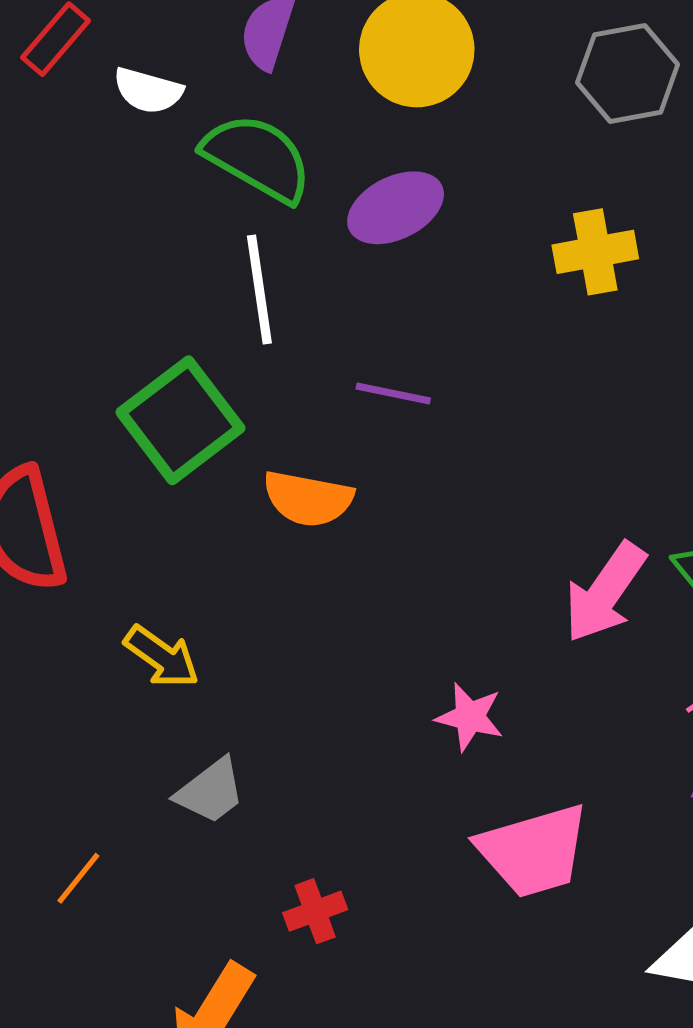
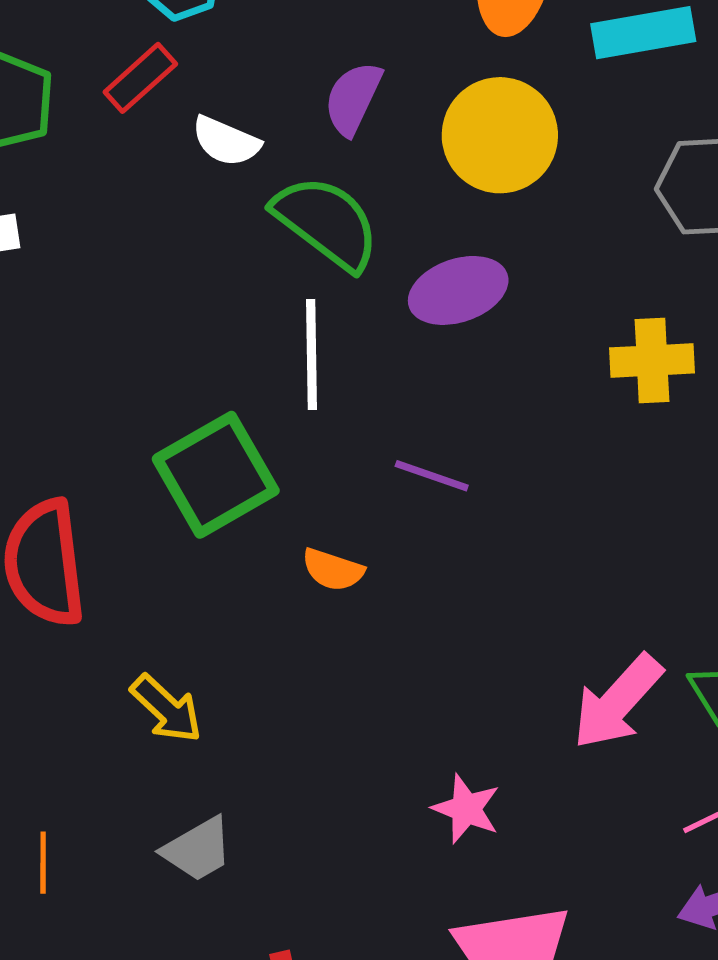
orange semicircle: (308, 499) -> (333, 570), size x0.7
orange line: (78, 878) -> (43, 863), moved, turned -46

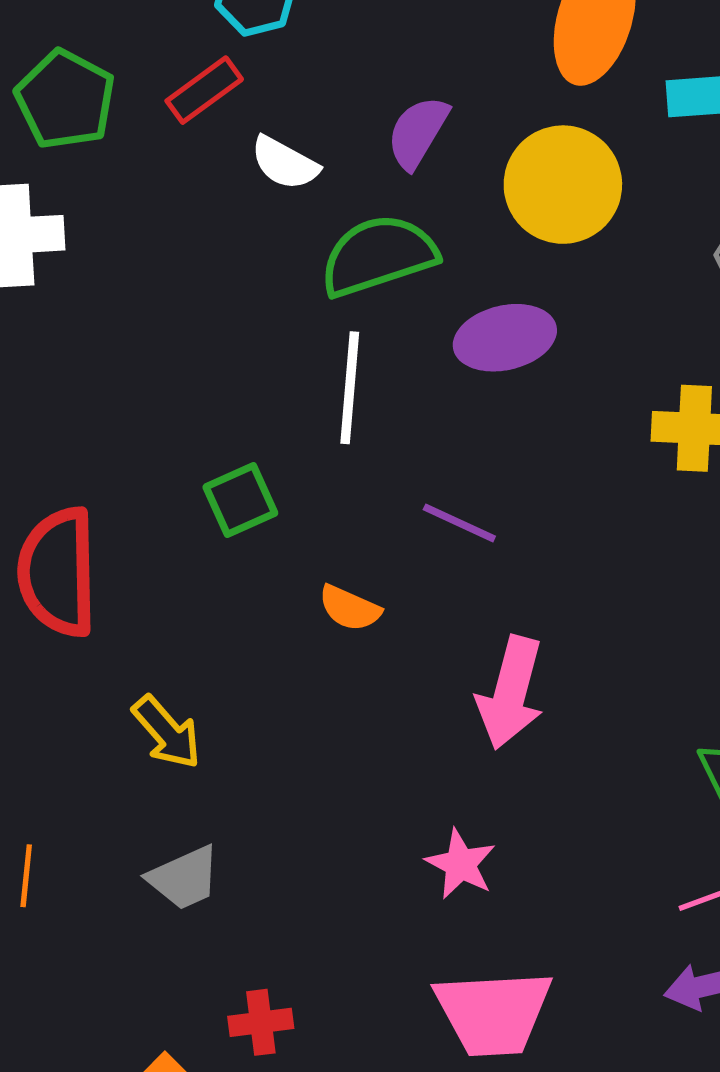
green semicircle: (326, 223) -> (378, 256), turned -61
green square: (216, 475) -> (240, 500), size x0.6
pink arrow: (617, 702) -> (510, 693), moved, turned -33

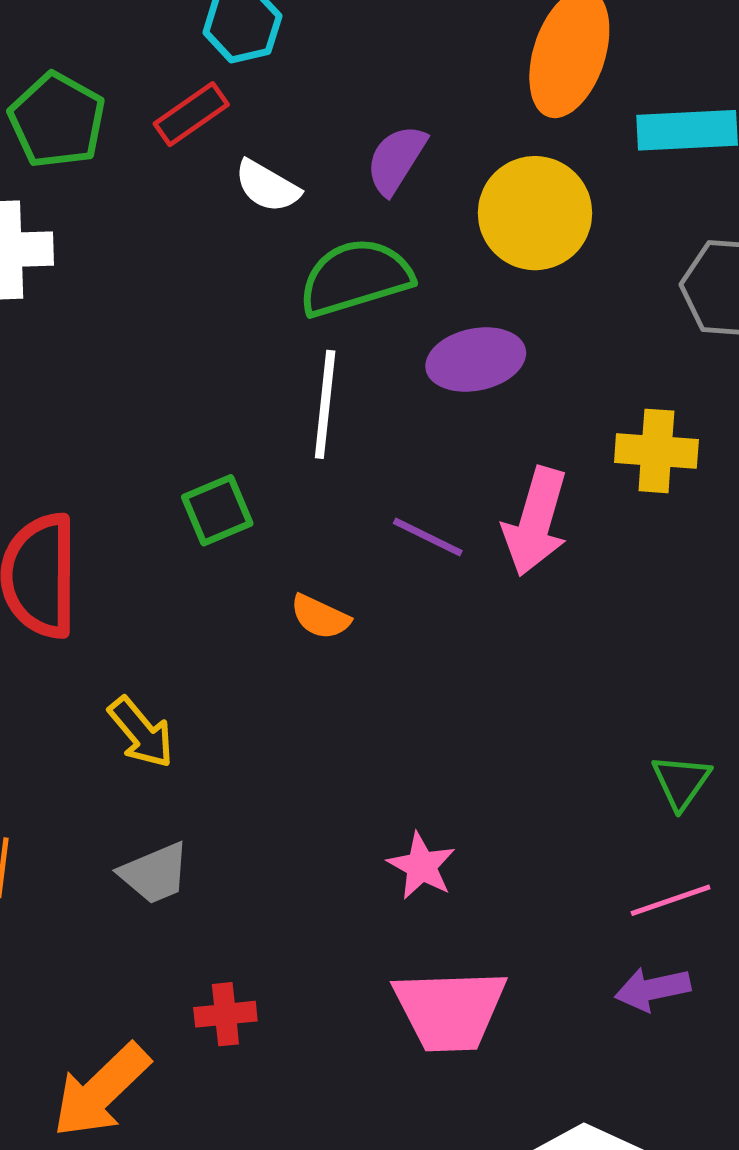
pink arrow: (510, 693) -> (536, 522), moved

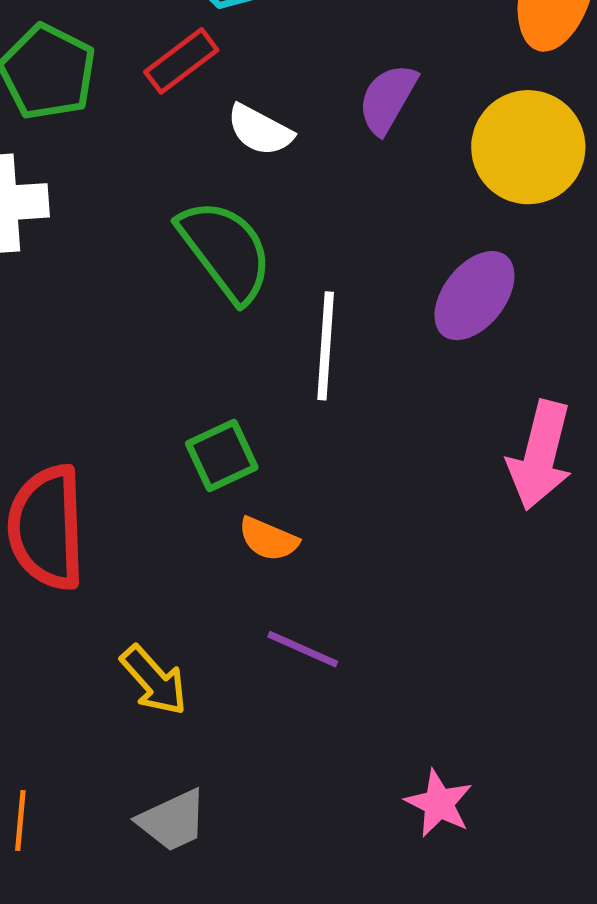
green semicircle: (355, 277) -> (225, 250), moved, turned 72
purple ellipse: (476, 359) -> (474, 296), turned -38
purple line: (428, 537) -> (303, 649), moved
orange semicircle: (320, 617) -> (268, 539), moved

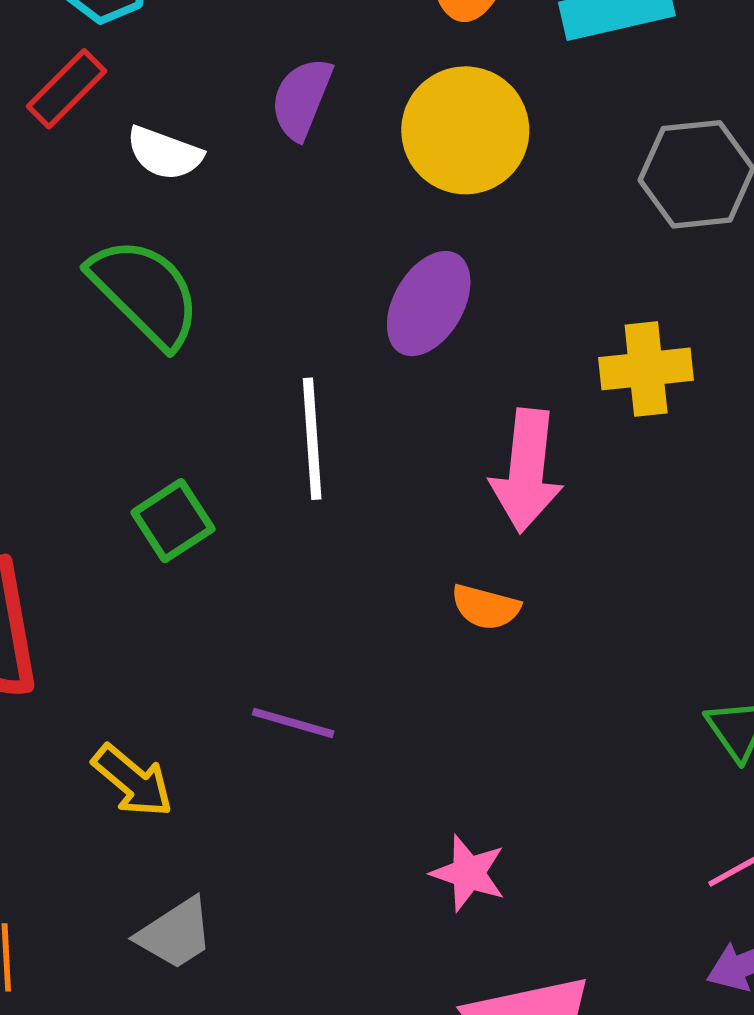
white line: (326, 346) -> (312, 439), moved
orange semicircle: (268, 539) -> (486, 607), moved

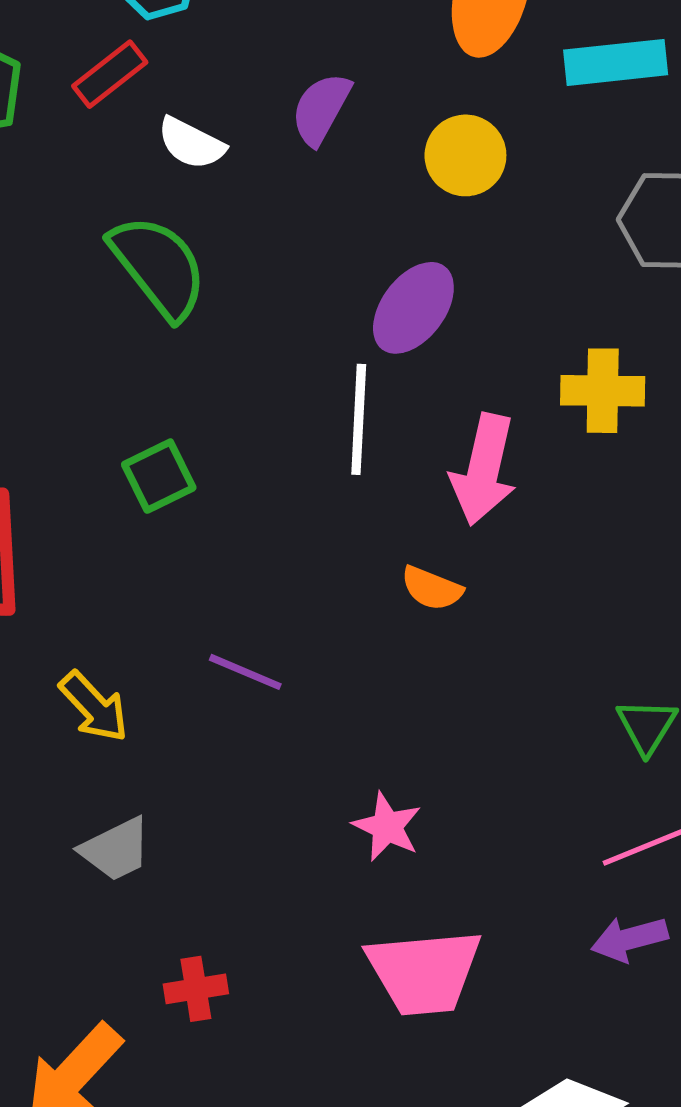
yellow circle: (465, 130) -> (465, 155), size x0.7
white line: (312, 439) -> (359, 419), moved

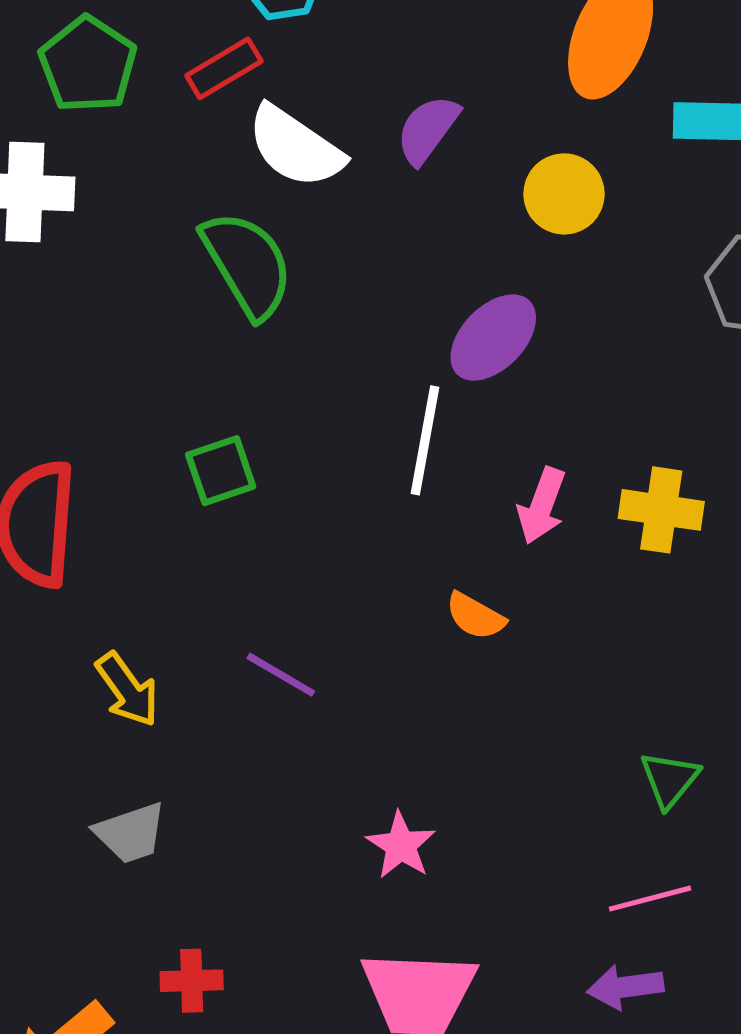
white semicircle: (191, 143) -> (295, 147), size x1.5
yellow cross: (603, 391) -> (661, 510), moved
pink arrow: (484, 469) -> (542, 506), size x0.7

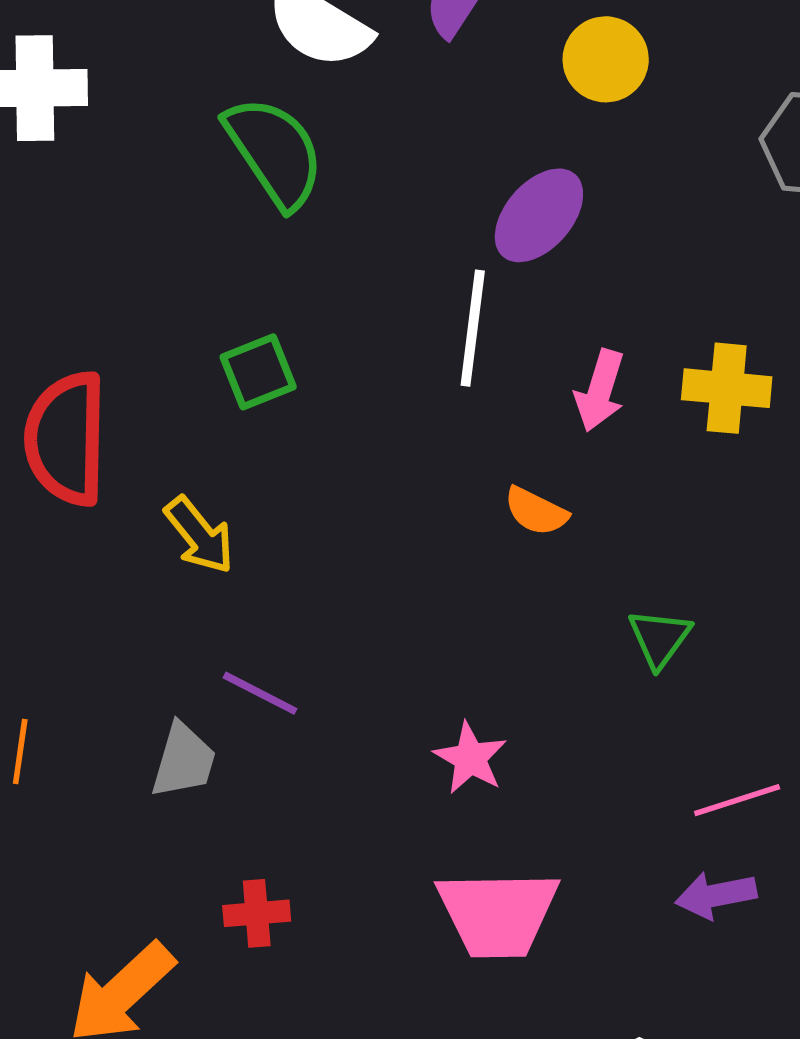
purple line: (281, 675) -> (260, 693), moved
yellow arrow: (127, 690) -> (199, 535), moved
green triangle: (670, 779) -> (660, 638), moved
gray trapezoid: (131, 833) -> (184, 761), turned -52

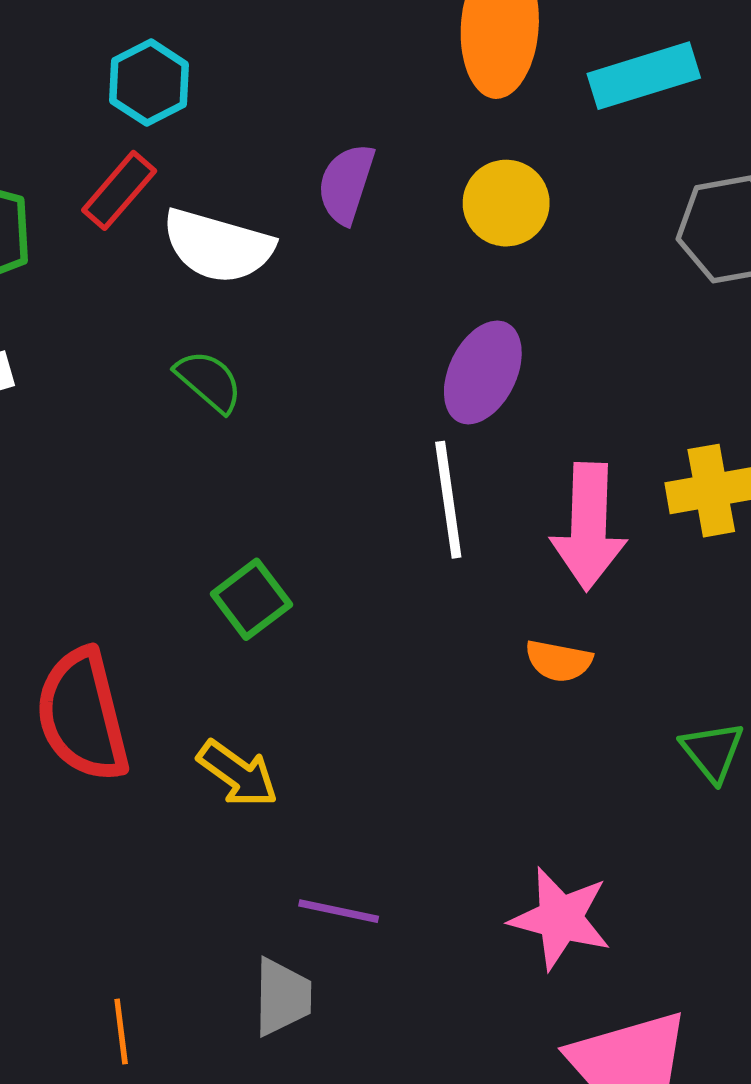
green semicircle: (274, 152) -> (209, 381), size x0.6
pink arrow: (600, 391) -> (589, 527), size x1.5
pink star: (470, 758) -> (560, 918), size x1.4

